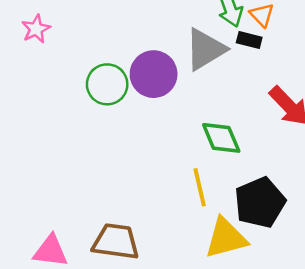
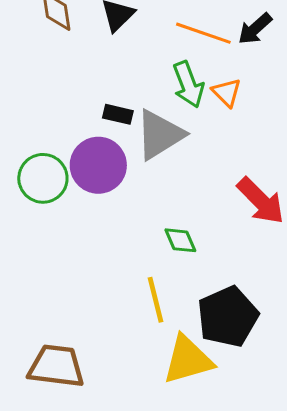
black rectangle: (249, 40) -> (118, 114), moved
green diamond: (221, 138) -> (180, 240), size x0.7

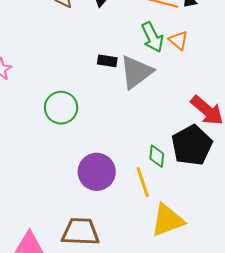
purple circle: (98, 165) -> (97, 172), moved
green diamond: (180, 240) -> (157, 156), moved, turned 35
black pentagon: (228, 317) -> (192, 145), moved

